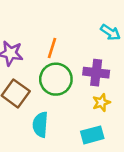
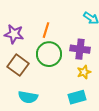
cyan semicircle: (40, 125) -> (28, 97), moved, turned -84

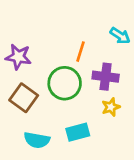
orange line: (46, 30) -> (80, 52), moved
cyan rectangle: (77, 97) -> (78, 132), moved

